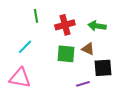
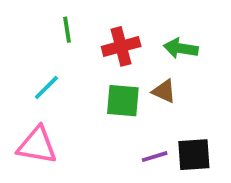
black square: (103, 68) -> (194, 155), moved

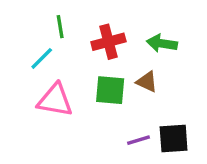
cyan line: (46, 88) -> (42, 58), moved
pink triangle: (37, 145) -> (55, 100), moved

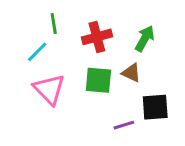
green arrow: (162, 43) -> (145, 38), turned 110
pink triangle: (55, 100) -> (49, 89), turned 36
black square: (174, 139) -> (155, 107), moved

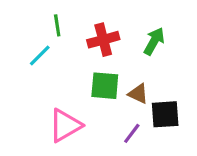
brown triangle: (131, 73) -> (138, 94), moved
pink triangle: (49, 89) -> (65, 125), moved, turned 44
purple line: (124, 125) -> (132, 133), turned -36

